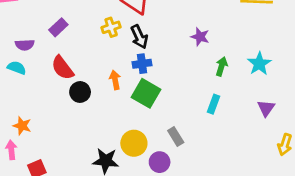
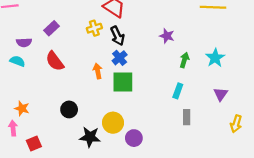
blue cross: (142, 64) -> (120, 58), turned -32
black circle: (80, 92) -> (69, 109), moved
green square: (146, 93) -> (123, 82), turned -30
gray rectangle: (176, 136) -> (187, 117), moved, turned 32

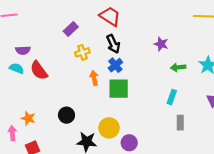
purple rectangle: (51, 28) -> (71, 29), moved
yellow cross: (94, 28) -> (82, 52), moved
green arrow: (184, 60) -> (178, 67), turned -112
red semicircle: (55, 61) -> (39, 70), moved
orange star: (22, 108) -> (28, 118), moved

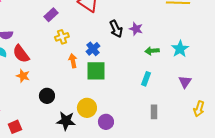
black arrow: (113, 44) -> (116, 29), moved
orange star: (28, 118) -> (23, 76), moved
gray rectangle: (180, 123) -> (154, 112), moved

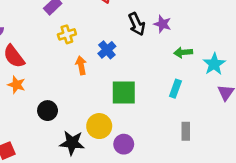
cyan star: (180, 49) -> (214, 64), moved
green square: (96, 71) -> (124, 92), moved

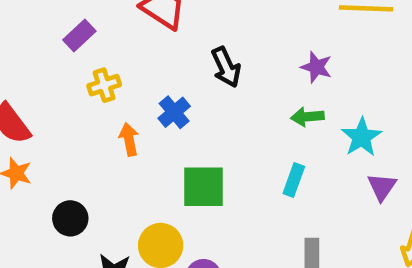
purple star: (162, 24) -> (316, 67), moved

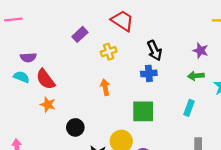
yellow cross: (104, 85) -> (109, 52), moved
blue cross: (174, 112) -> (149, 73), moved, turned 35

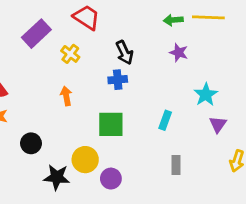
purple rectangle: (80, 34) -> (36, 34), size x1.5
yellow cross: (109, 52) -> (70, 54), turned -35
green arrow: (196, 76) -> (173, 20), moved

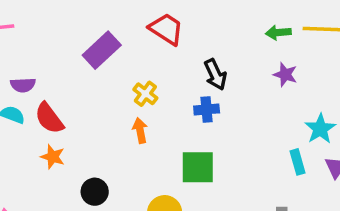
yellow cross: (70, 54) -> (145, 94), moved
cyan rectangle: (165, 120) -> (298, 162), moved, turned -36

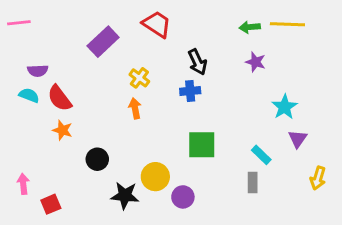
cyan rectangle: (298, 162) -> (261, 155), moved, turned -30
green square: (198, 167) -> (202, 145), moved

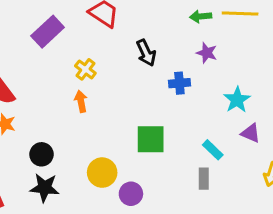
blue cross: (190, 91) -> (179, 83), moved
purple triangle: (298, 139) -> (251, 133), turned -42
black star: (125, 195) -> (45, 188), moved

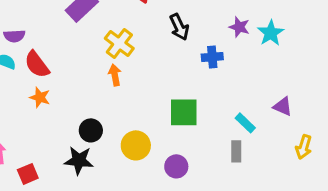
yellow cross: (85, 69) -> (119, 43), size x1.4
cyan star: (237, 100) -> (271, 33), moved
black circle: (42, 154) -> (91, 130), moved
purple circle: (131, 194) -> (176, 166), moved

